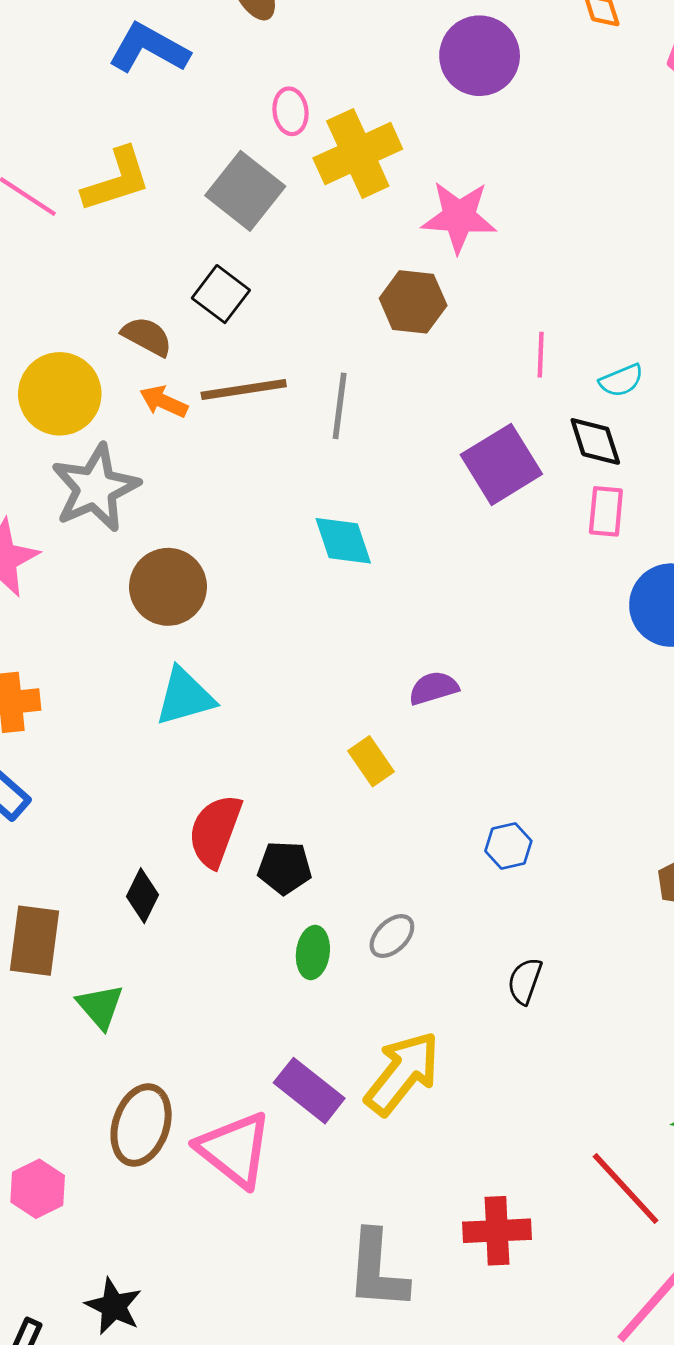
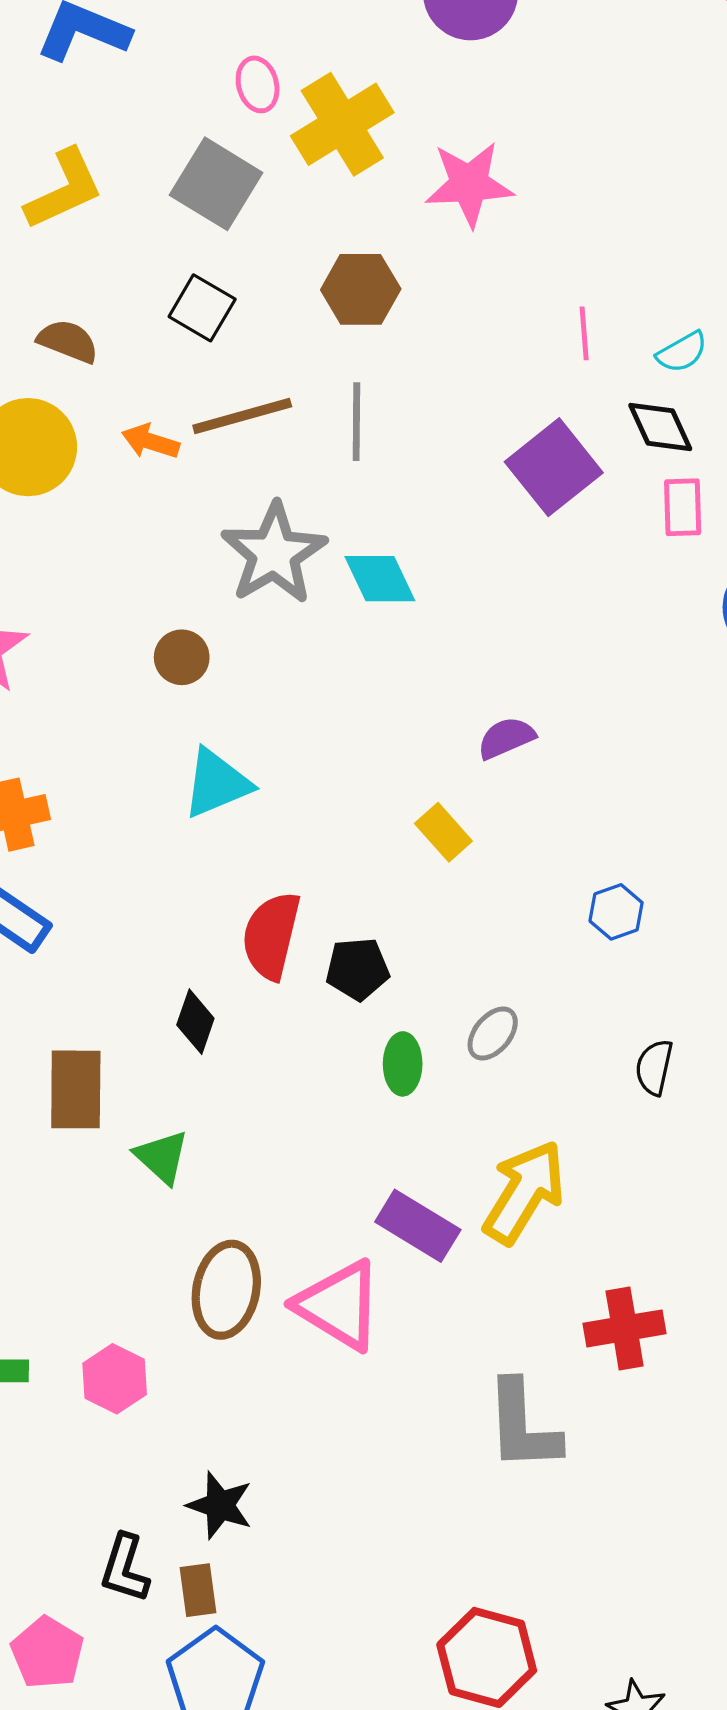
brown hexagon: (413, 302) -> (361, 289), moved
brown semicircle: (147, 336) -> (68, 341), moved
gray star: (95, 488) -> (274, 553), moved
brown circle: (168, 587) -> (182, 657), size x0.6
red cross: (497, 1231) -> (625, 1328), moved

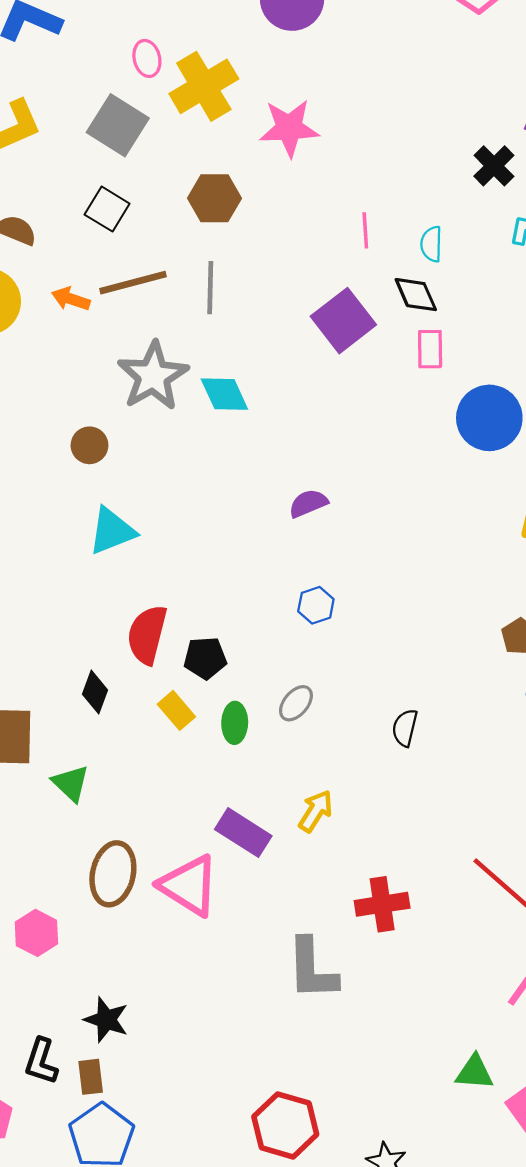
cyan semicircle: (682, 352) -> (431, 244), turned 120
yellow rectangle: (443, 832) -> (176, 710), moved
blue hexagon: (616, 912) -> (316, 605), moved
yellow arrow: (524, 1192) -> (316, 811), size x0.6

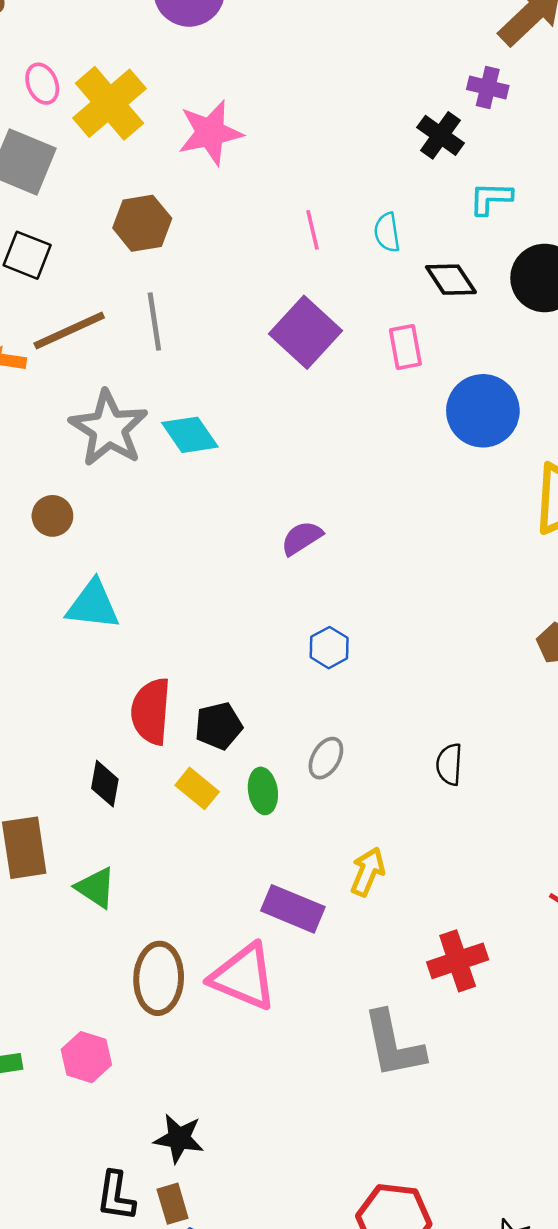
black diamond: (416, 295) -> (451, 280), moved
cyan triangle: (112, 531) -> (93, 605), turned 38

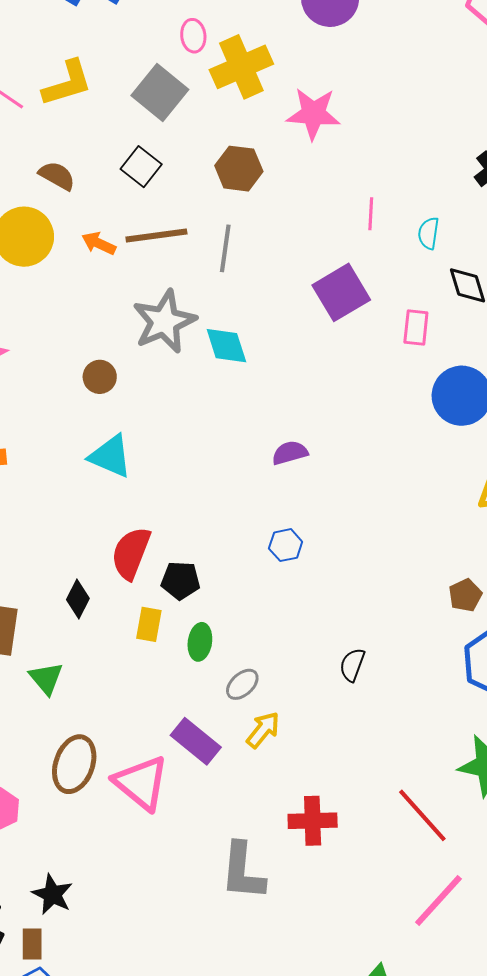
gray ellipse: (326, 758) -> (242, 684), moved
yellow rectangle: (197, 788) -> (149, 624), turned 44

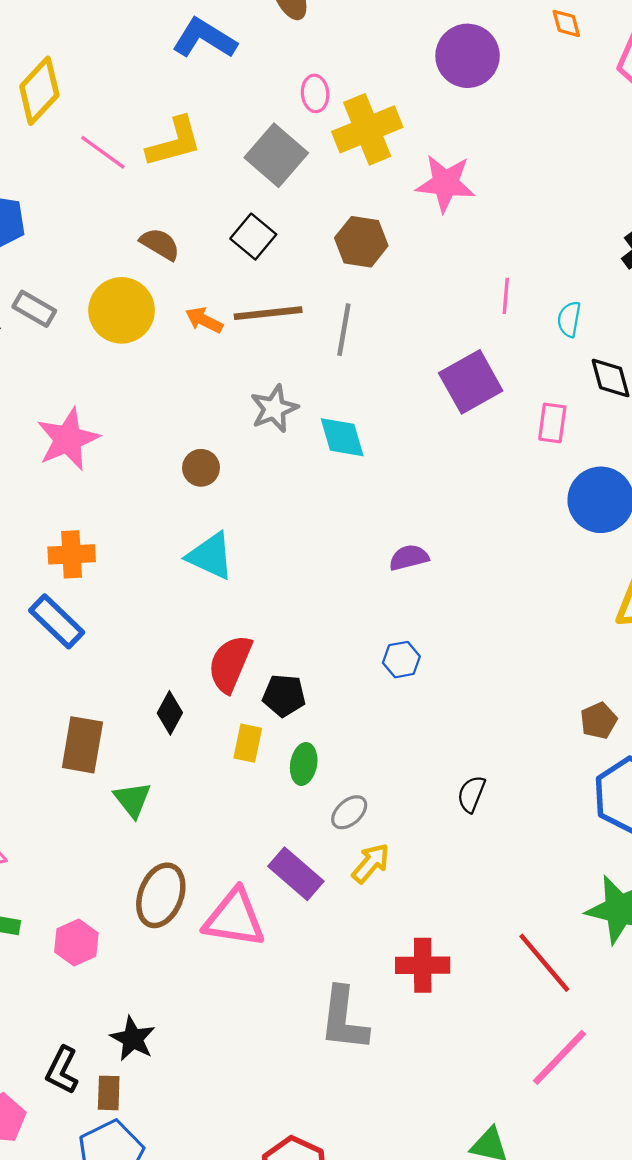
gray star: (164, 321) -> (274, 409), size x0.7
pink triangle: (141, 783) -> (234, 918), turned -32

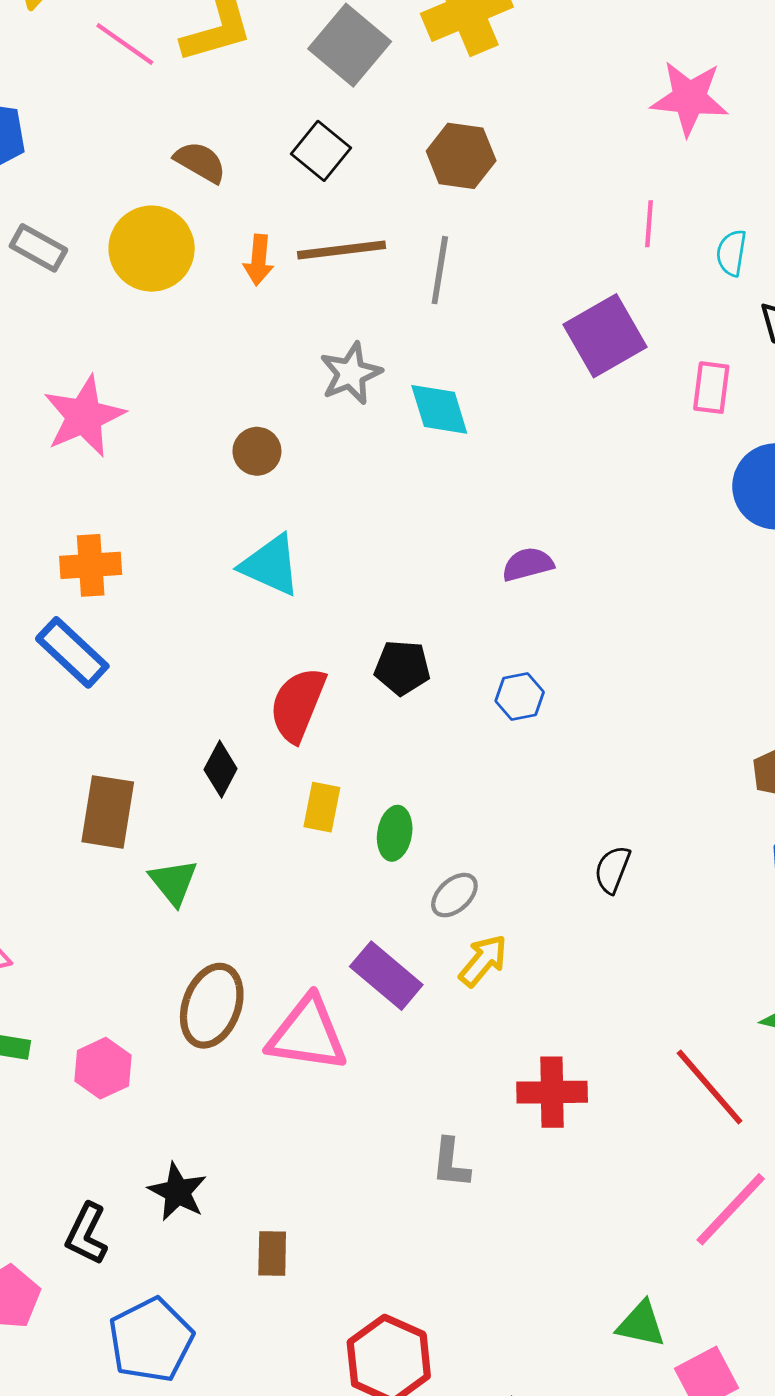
pink star: (445, 183) -> (689, 98), moved
orange arrow: (204, 320) -> (259, 260), turned -111
black pentagon: (284, 695) -> (402, 668), moved
gray L-shape: (344, 1019) -> (451, 1163), size x0.6
brown rectangle: (109, 1093) -> (272, 1253), moved

